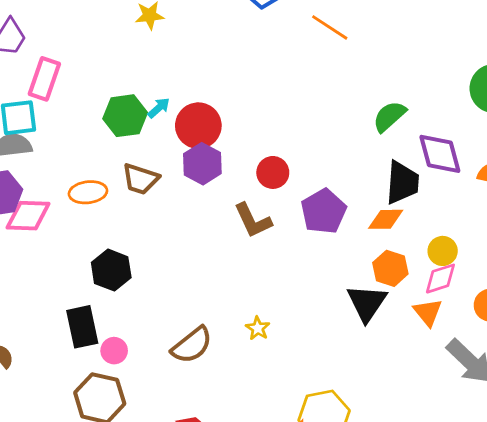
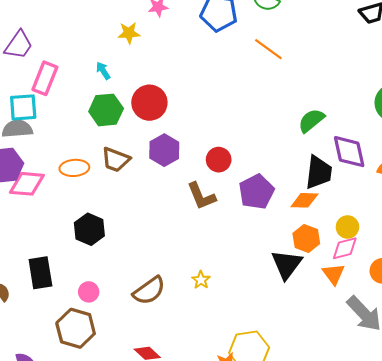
cyan arrow: (159, 108) -> (103, 71), moved, turned -84
red circle: (198, 126) -> (149, 103), moved
black rectangle: (82, 327) -> (40, 273), moved

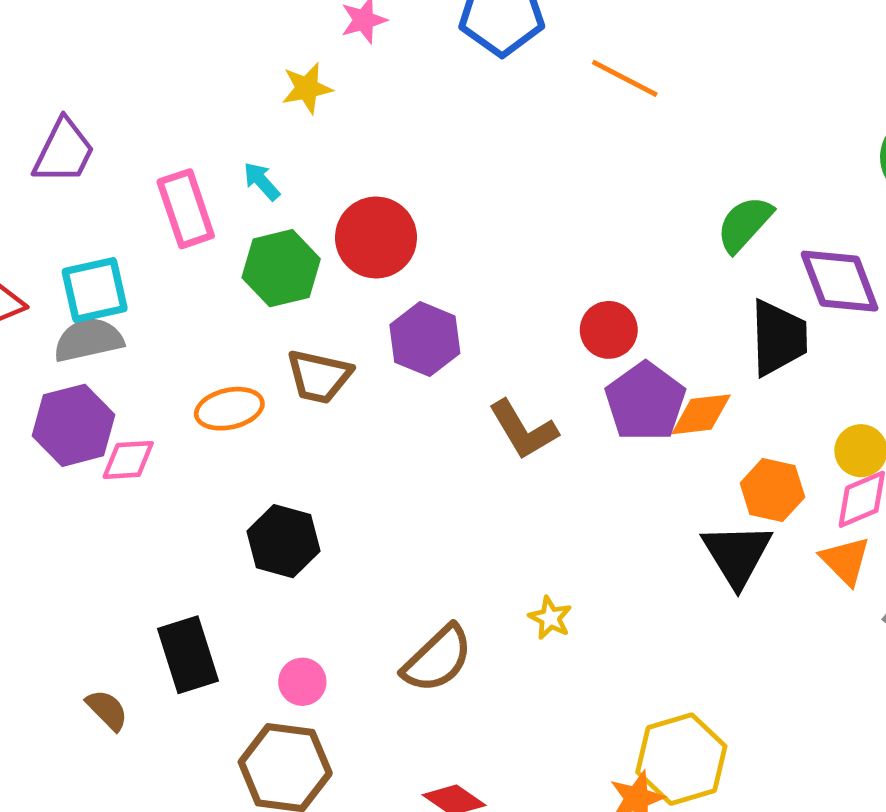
pink rectangle: (45, 78) -> (186, 209), moved, turned -32
red circle: (219, 160) -> (609, 330), moved
pink diamond: (27, 184) -> (128, 460), size x0.7
orange diamond: (304, 200) -> (701, 414), moved

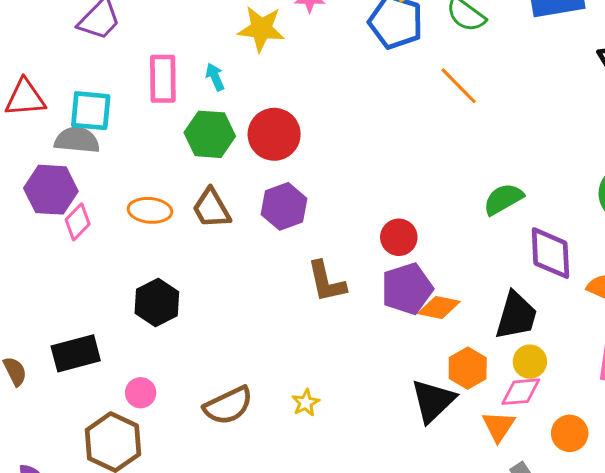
yellow star: (307, 88) -> (261, 29), size x1.4
black trapezoid: (778, 338) -> (516, 316), moved
brown trapezoid: (319, 376) -> (211, 208), turned 30
pink diamond: (128, 460) -> (78, 222), turned -60
black rectangle: (188, 655) -> (76, 353), turned 75

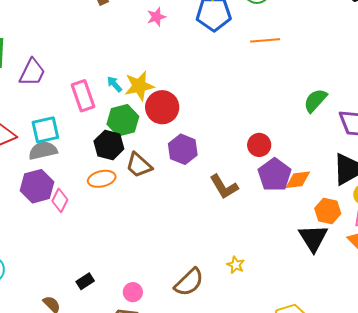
yellow star: (261, 29) -> (139, 86), moved
orange line: (459, 86) -> (265, 40), turned -32
black hexagon: (157, 302) -> (109, 145), moved
black rectangle: (76, 353) -> (85, 281), size x0.6

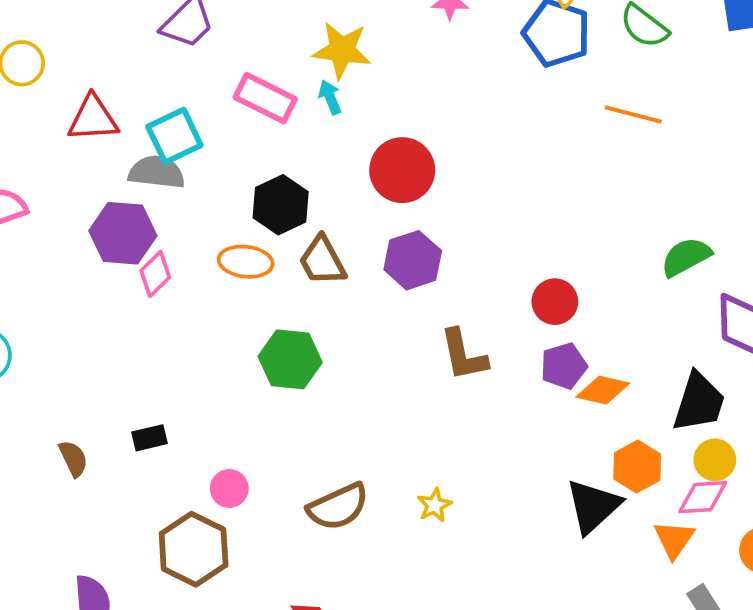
yellow star: (139, 86) -> (342, 50), moved
pink rectangle: (83, 96) -> (265, 98), turned -64
green hexagon: (123, 120) -> (290, 359), moved
cyan square: (45, 130) -> (174, 136), turned -32
purple pentagon: (275, 175) -> (564, 366), size x0.7

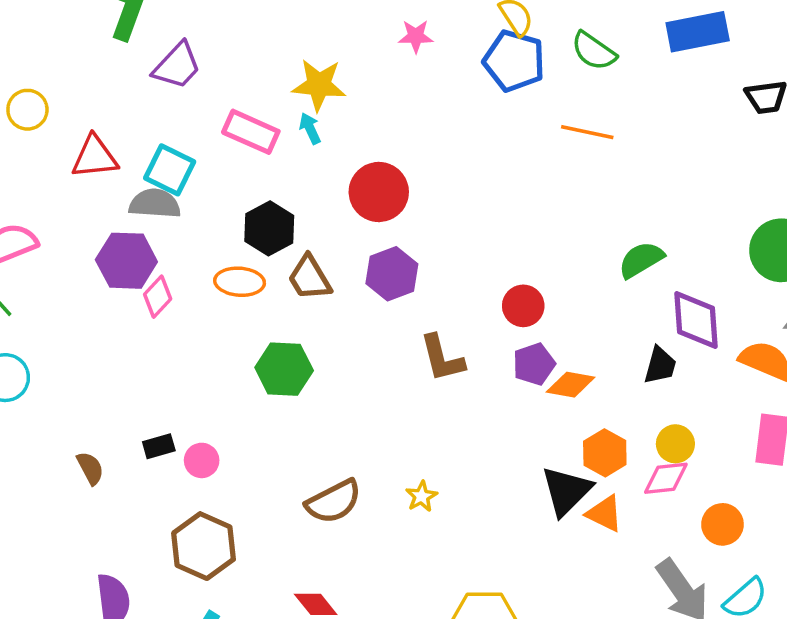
cyan square: (174, 136) -> (170, 170), turned -36
black trapezoid: (699, 402) -> (660, 365), moved, size x0.7
pink circle: (229, 488) -> (202, 460), moved
orange triangle: (674, 539) -> (605, 513), moved, turned -36

